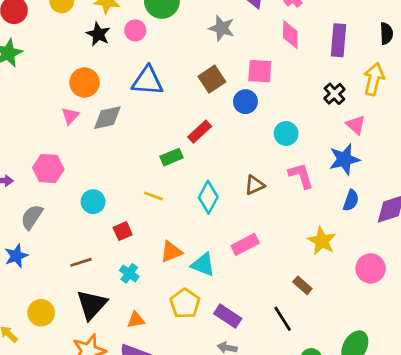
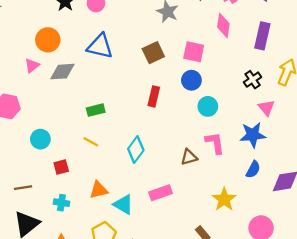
blue circle: (245, 102) -> (191, 80), moved
red rectangle: (200, 132) -> (154, 96), moved, turned -42
green rectangle: (171, 157) -> (96, 110), moved
brown triangle: (255, 185) -> (189, 157), moved
cyan cross: (129, 273) -> (61, 203), turned -35

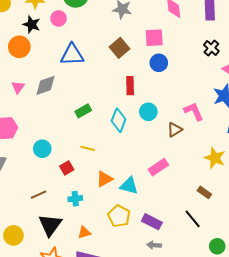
orange circle: (48, 40) -> (19, 47), moved
cyan circle: (208, 106) -> (148, 112), moved
yellow line: (91, 142) -> (88, 148), moved
cyan diamond: (136, 150) -> (119, 120), moved

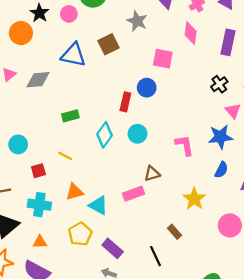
brown square: (120, 48) -> (108, 44), moved
blue circle: (159, 63) -> (147, 88), moved
brown triangle: (175, 130) -> (152, 174), moved
cyan cross: (75, 199) -> (39, 205), size x1.5

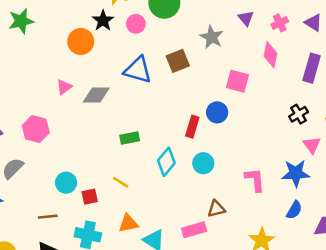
cyan circle: (18, 144) -> (66, 183), moved

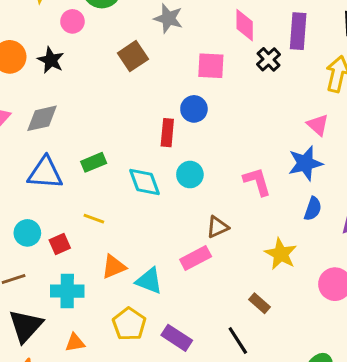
black star: (103, 21) -> (51, 60), moved
blue triangle: (138, 70) -> (45, 173), moved
black cross: (299, 114) -> (269, 59), moved
cyan diamond: (166, 162) -> (144, 182), turned -48

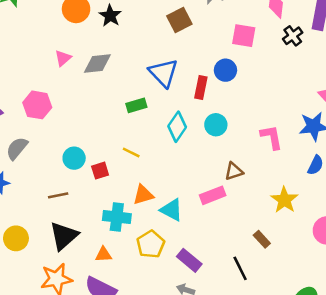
blue triangle: (45, 173) -> (163, 73), moved, turned 36
cyan diamond: (144, 182) -> (177, 127), turned 48
cyan cross: (67, 291) -> (117, 217), moved

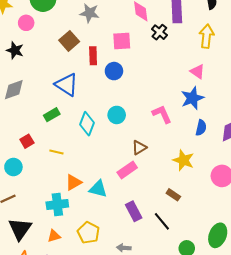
red rectangle: (201, 87) -> (93, 56), moved
red square: (100, 171) -> (27, 141), moved
yellow pentagon: (151, 244) -> (88, 233), moved
purple rectangle: (189, 260) -> (134, 211), moved, turned 36

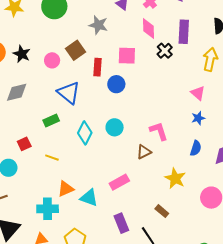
pink circle: (26, 23) -> (52, 60), moved
blue star: (192, 98) -> (198, 118), moved, size x0.6
brown triangle: (139, 148) -> (144, 152), moved

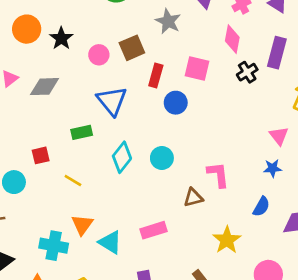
orange triangle: (66, 189) -> (82, 225), turned -42

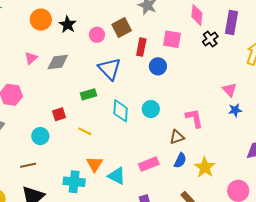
pink triangle: (279, 136) -> (230, 90), moved
cyan diamond: (122, 157) -> (121, 111), turned -30
blue semicircle: (261, 207) -> (180, 160), moved

